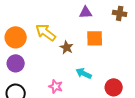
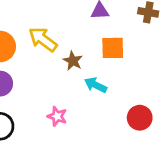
cyan arrow: (84, 73) -> (96, 85), moved

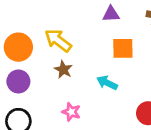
brown star: (73, 61) -> (63, 70), moved

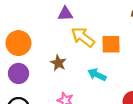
purple triangle: (111, 14) -> (65, 14), moved
yellow arrow: (58, 40) -> (83, 37), moved

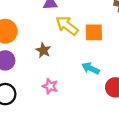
cyan arrow: (97, 75) -> (91, 68), moved

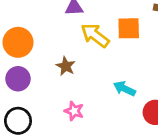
orange square: (94, 32) -> (129, 28), moved

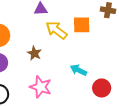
pink star: (74, 111) -> (41, 87), size x1.5

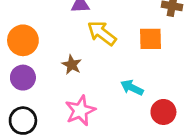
orange square: (82, 25) -> (151, 39), moved
pink star: (41, 87) -> (80, 111), turned 30

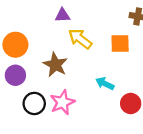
brown star: (72, 65) -> (55, 65), size x1.5
black circle: (23, 121) -> (34, 103), moved

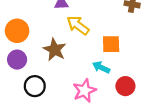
orange square: (120, 44) -> (111, 44), moved
pink star: (62, 102) -> (85, 91), moved

